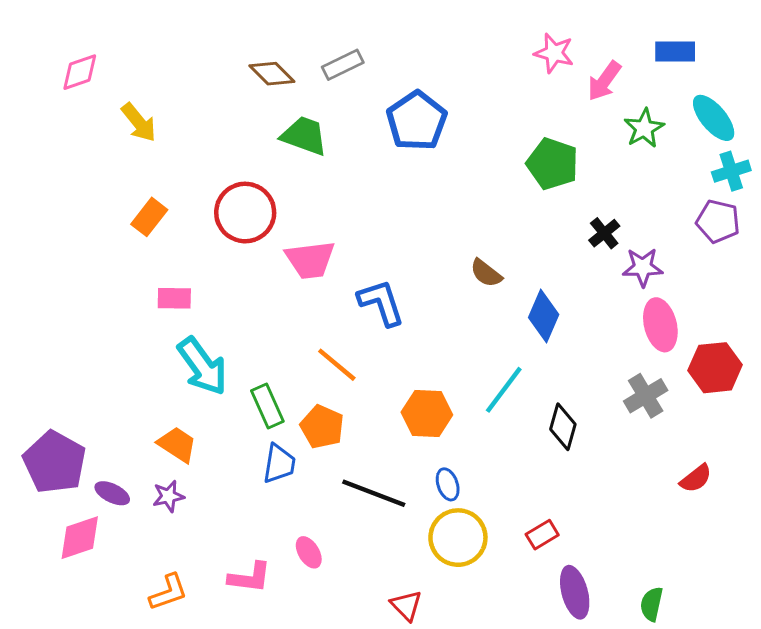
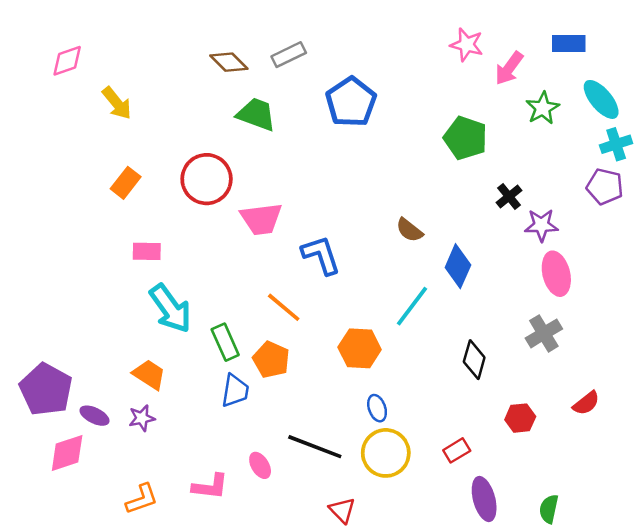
red hexagon: (715, 368) -> (520, 418), moved, size x0.7
cyan line: (504, 390) -> (412, 306), moved
black line: (374, 493) -> (315, 447), moved

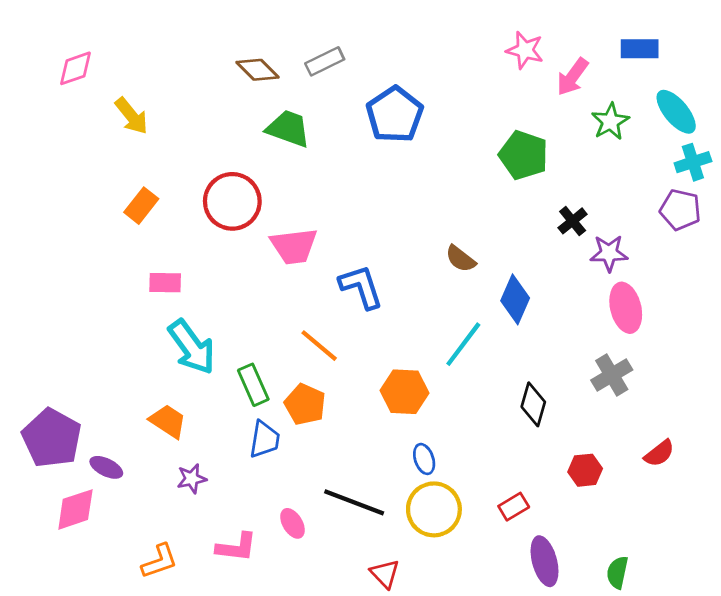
purple star: (142, 418) -> (192, 479), moved

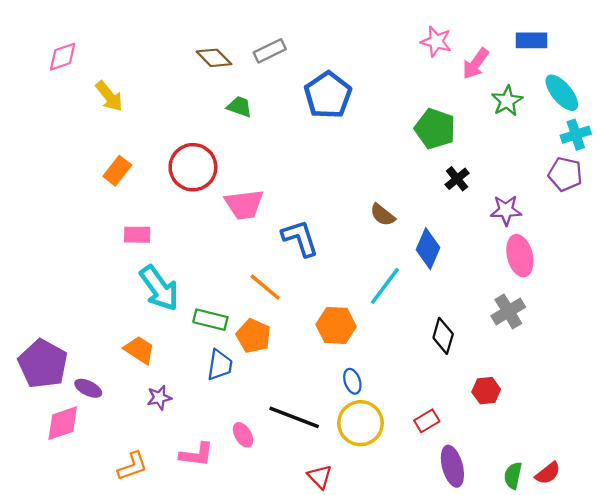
green trapezoid: (288, 129) -> (239, 107), size x0.7
black cross: (573, 221) -> (457, 179), moved
green rectangle: (253, 385) -> (210, 320), turned -52
red semicircle: (659, 453) -> (548, 473), moved

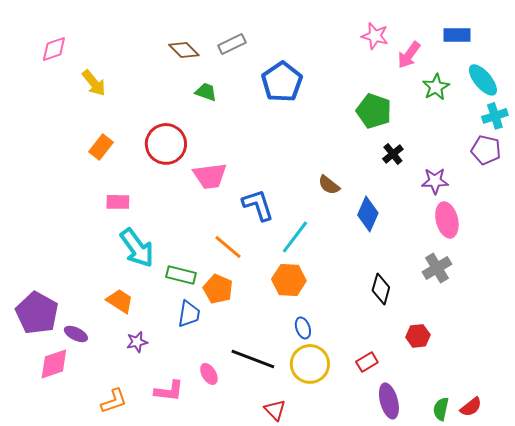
cyan line: (385, 286) -> (295, 237), moved

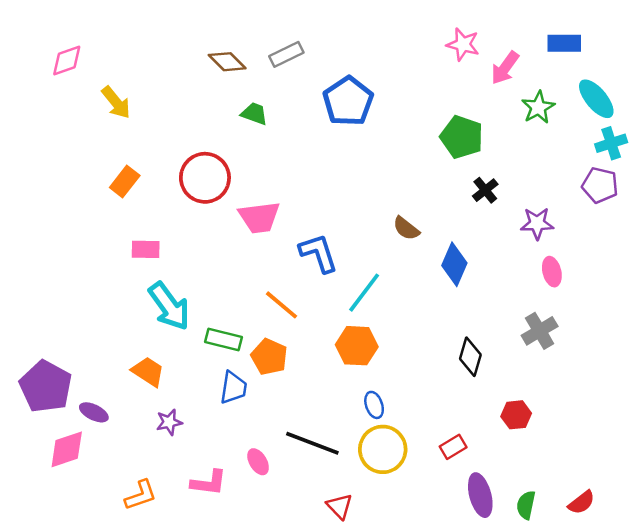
pink ellipse: (447, 220) -> (552, 272), size x0.7
green semicircle: (441, 409) -> (526, 505), moved

